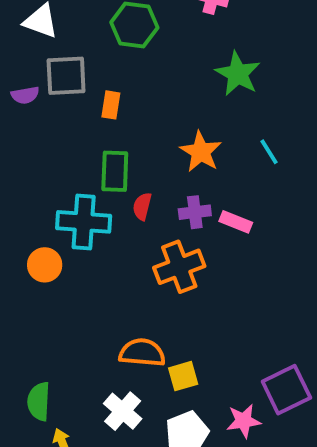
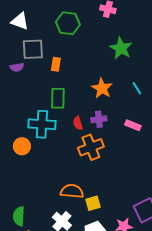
purple semicircle: (25, 95) -> (17, 67), moved
red semicircle: (142, 206) -> (78, 123), moved, turned -32
pink rectangle: (236, 222) -> (133, 125), moved

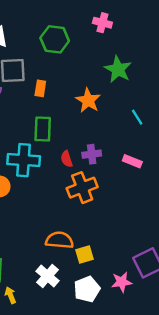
orange star: (102, 88) -> (88, 100), moved

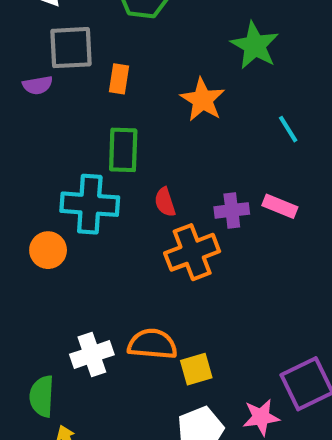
purple cross: (92, 154) -> (232, 210), moved
white cross: (47, 276) -> (92, 355), moved, turned 30

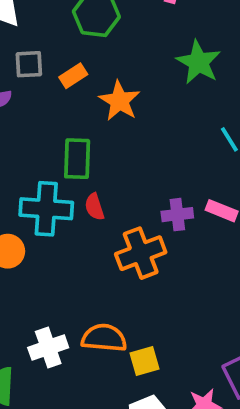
gray square: (71, 48) -> (29, 64), size x0.7
orange rectangle: (119, 79) -> (73, 76), moved, turned 48
orange star: (203, 100) -> (119, 101), moved
red semicircle: (165, 202) -> (94, 207), moved

